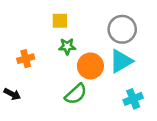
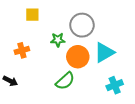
yellow square: (60, 21) -> (32, 15), moved
gray circle: (122, 29) -> (82, 25), moved

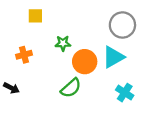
gray circle: (82, 25) -> (122, 25), moved
cyan cross: (115, 85) -> (125, 93), turned -35

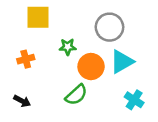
yellow square: (35, 16) -> (38, 17), size x1.5
gray circle: (122, 25) -> (109, 27), moved
black arrow: (11, 88) -> (22, 101), moved

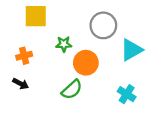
cyan triangle: (122, 62) -> (131, 50), moved
black arrow: (22, 101) -> (21, 84), moved

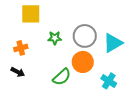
gray circle: (103, 25) -> (85, 36), moved
orange circle: (86, 63) -> (83, 62), moved

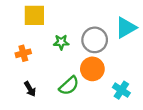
cyan triangle: (113, 43) -> (126, 28), moved
black arrow: (18, 72) -> (30, 89), moved, turned 32

